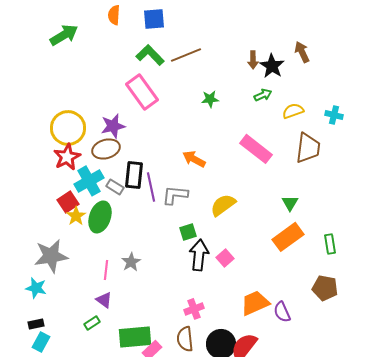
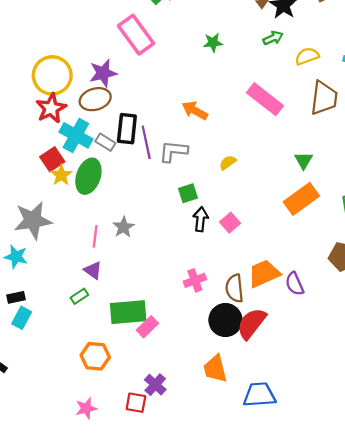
cyan cross: (89, 181) -> (76, 135), turned -32
yellow semicircle: (223, 205) -> (228, 163), size x0.6
black arrow: (199, 255) -> (201, 219), size x0.7
brown semicircle: (185, 339) -> (235, 288), moved

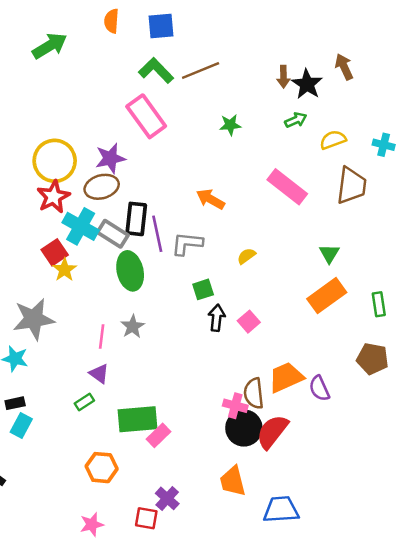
gray rectangle: (105, 142) -> (113, 234), size x1.4
green ellipse: (88, 176) -> (130, 271), moved, turned -32
pink cross: (195, 280) -> (235, 406), moved, turned 35

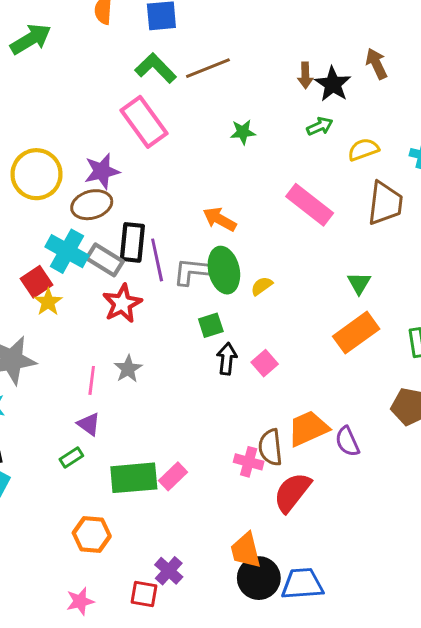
red star: (53, 197) -> (122, 303), moved
green ellipse: (130, 271) -> (224, 270), moved
black circle: (244, 428) -> (259, 578), moved
pink rectangle: (159, 435) -> (173, 476), moved

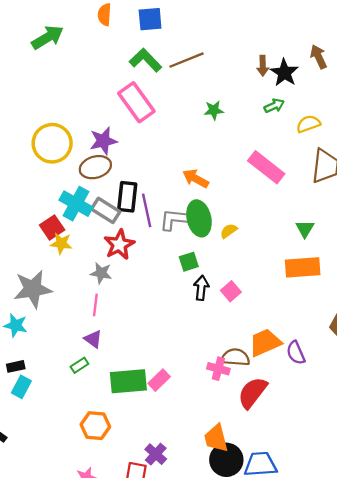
yellow star: (48, 302) -> (61, 243), turned -30
orange rectangle: (356, 333) -> (303, 267), turned 32
gray star: (128, 369) -> (101, 273), moved, turned -30
brown semicircle: (270, 447) -> (235, 357), turned 100

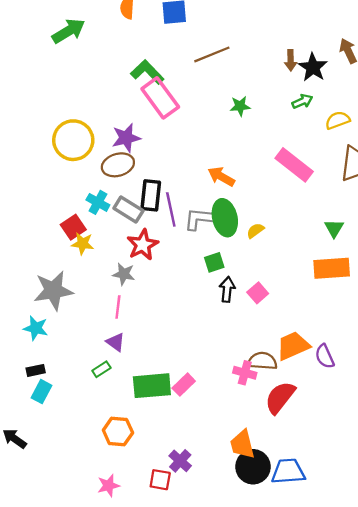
green L-shape: (145, 60) -> (147, 72), moved
cyan cross: (76, 204) -> (98, 202), size x0.7

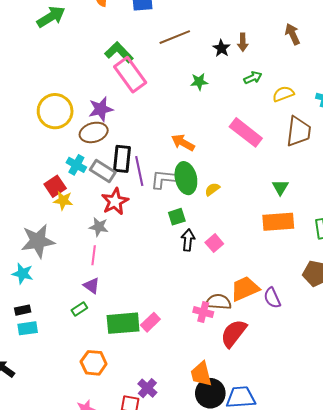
black star: (313, 67) -> (221, 48), moved, size x0.7
cyan rectangle: (42, 392) -> (28, 328), turned 54

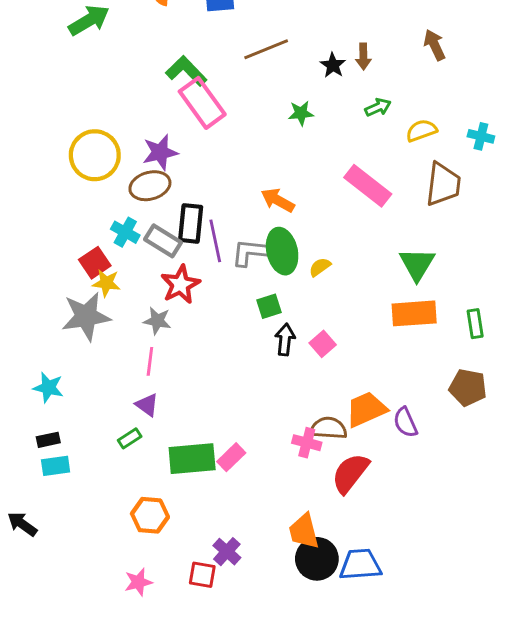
green triangle: (280, 187) -> (417, 264), size x1.5
gray star: (38, 241) -> (86, 316), moved

